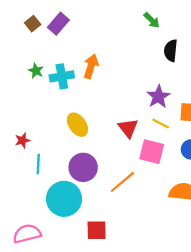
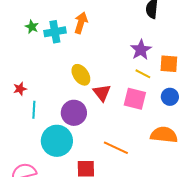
yellow ellipse: (78, 125) -> (81, 75), moved
red triangle: (128, 128) -> (102, 93), moved
orange line: (122, 182) -> (116, 148), moved, turned 65

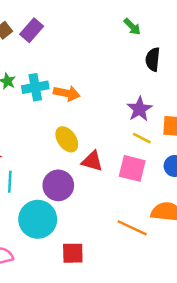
orange arrow: (81, 23) -> (67, 93), moved, turned 85
red triangle: (102, 93) -> (92, 161), turned -36
orange line: (116, 148) -> (132, 228), moved

